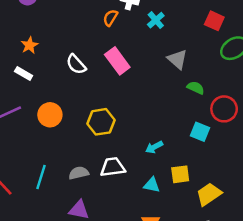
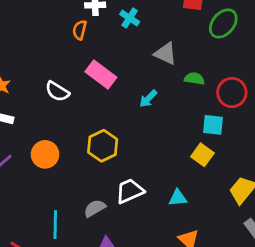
cyan arrow: (154, 147) -> (148, 99), moved
yellow square: (180, 174) -> (202, 155), moved, turned -30

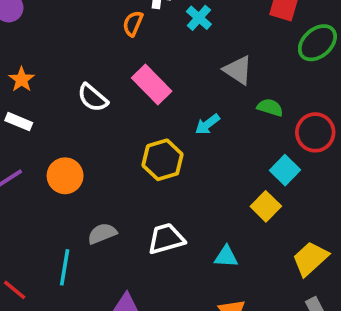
cyan square: (213, 125) -> (285, 170), turned 30
yellow hexagon: (103, 146) -> (163, 160), moved
gray semicircle: (95, 208) -> (102, 233), moved

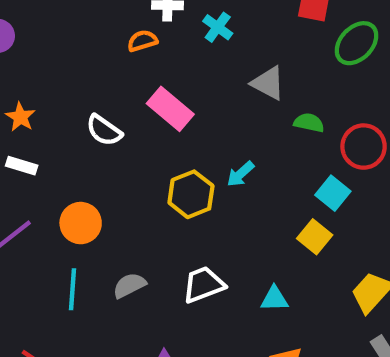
orange semicircle: (133, 24) -> (142, 41), turned 55
cyan arrow: (207, 124) -> (240, 174), moved
cyan line: (65, 267) -> (72, 289), moved

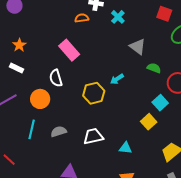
pink rectangle: (170, 109) -> (69, 50), moved
white semicircle: (104, 130) -> (56, 78), moved, turned 30
cyan arrow: (240, 174) -> (117, 79), moved

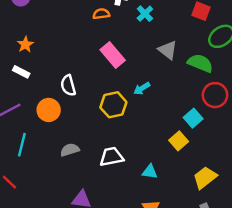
pink rectangle: (69, 50) -> (113, 55), moved
green semicircle: (154, 68) -> (200, 63), moved, size x1.5
cyan line: (32, 129) -> (22, 145), moved

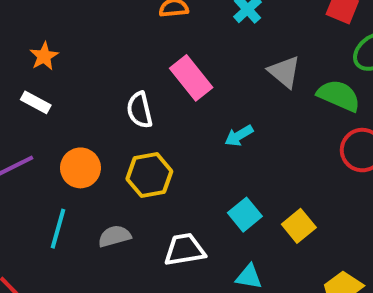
white semicircle: (68, 85) -> (140, 110), moved
yellow hexagon: (113, 105) -> (149, 175), moved
cyan square: (193, 118) -> (245, 215), moved
cyan line: (22, 145) -> (58, 229), moved

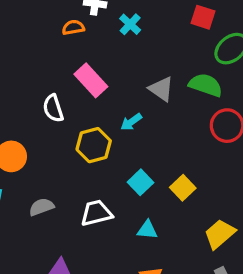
gray triangle: (284, 72) -> (161, 89), moved
yellow hexagon: (149, 175) -> (94, 145), moved

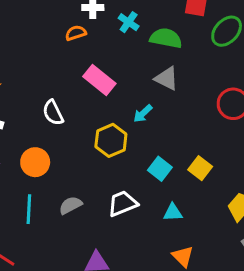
green semicircle: (206, 85) -> (166, 38), moved
white semicircle: (53, 108) -> (53, 113), moved

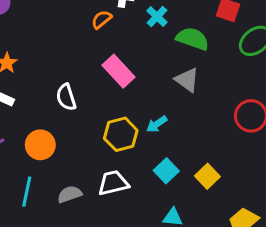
orange semicircle: (76, 33) -> (102, 19), turned -30
cyan arrow: (143, 113) -> (157, 124), moved
white trapezoid: (123, 204) -> (113, 183), moved

